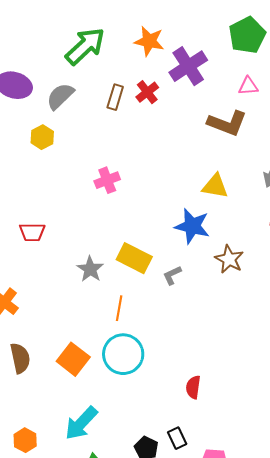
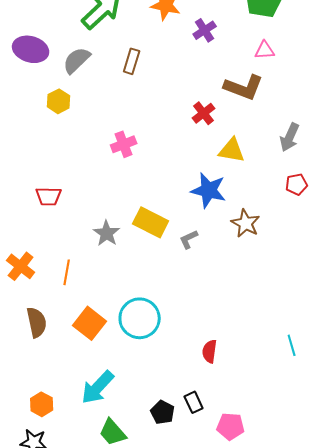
purple cross: (188, 66) -> (205, 30), size x0.6
red cross: (147, 92) -> (204, 113), moved
orange line: (119, 308) -> (67, 272), moved

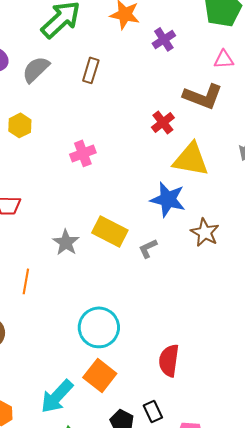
yellow hexagon: (59, 101) -> (20, 125), moved
yellow triangle: (232, 150) -> (191, 159), size x1.4
orange square: (90, 323) -> (100, 375), moved
red semicircle: (210, 351) -> (169, 360), size x1.4

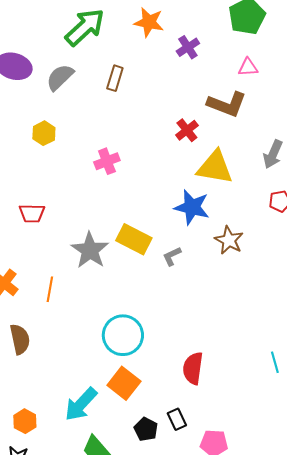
gray star: (66, 242) -> (90, 250), size x1.4

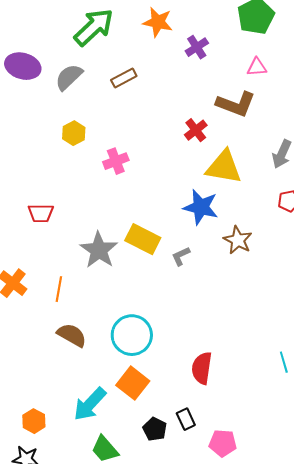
brown rectangle: (115, 78) -> (124, 78), turned 45
yellow hexagon: (44, 133) -> (74, 133), moved
brown semicircle: (20, 339) -> (72, 335), moved, turned -48

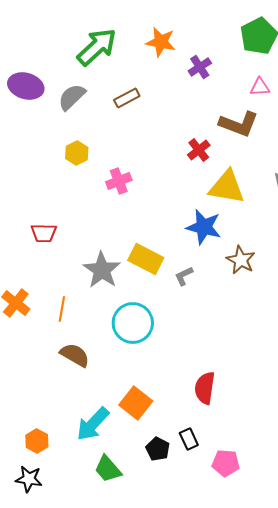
cyan circle: (132, 335) -> (133, 323), moved

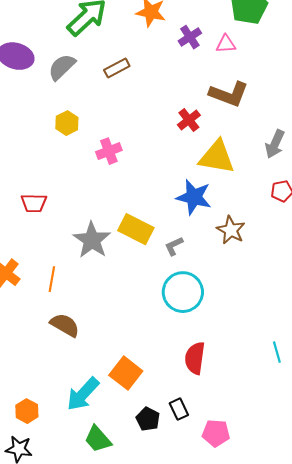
pink triangle: (260, 87) -> (226, 44), moved
cyan circle: (133, 323) -> (183, 292), moved

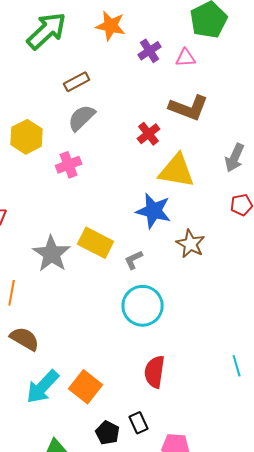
gray semicircle: (62, 67) -> (82, 118), moved
yellow hexagon: (67, 123) -> (27, 137), size x1.4
cyan arrow: (83, 394) -> (43, 387), moved

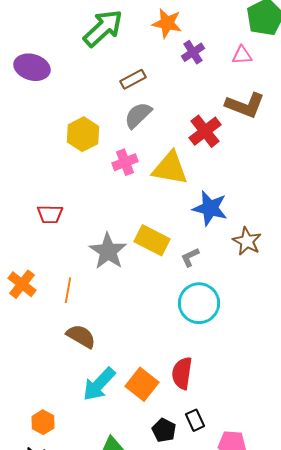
purple cross: (150, 51) -> (193, 52), moved
red cross: (149, 134) -> (205, 131), size x1.4
yellow triangle: (177, 171) -> (170, 168), moved
red semicircle: (155, 372) -> (182, 373), moved

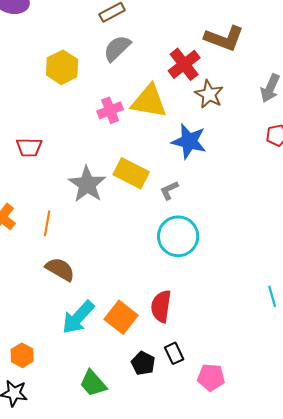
pink cross: (125, 162) -> (110, 110), moved
brown star: (247, 241) -> (209, 94), moved

